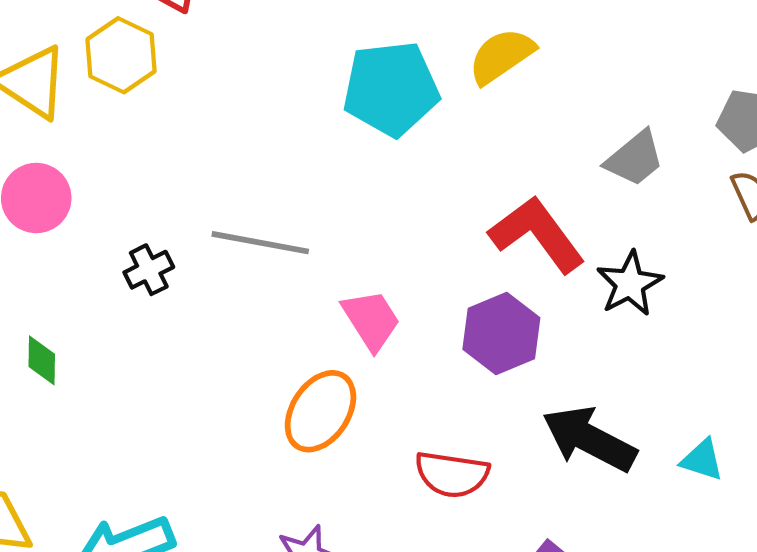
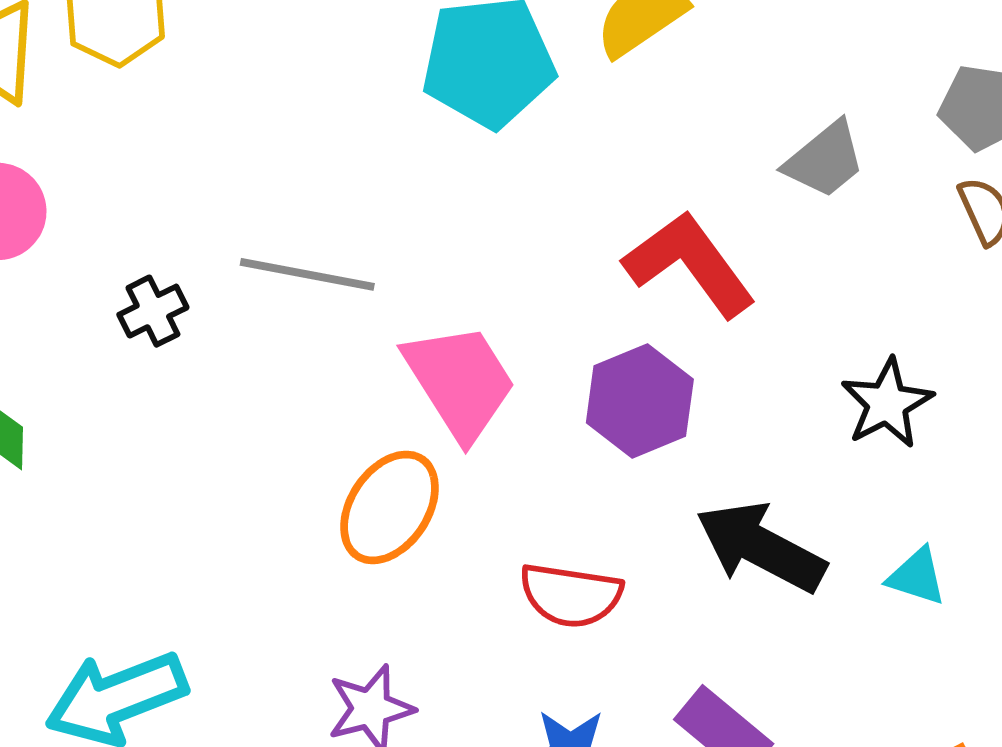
black star: (630, 284) -> (887, 403), moved
pink trapezoid: (371, 320) -> (460, 382), size x1.4

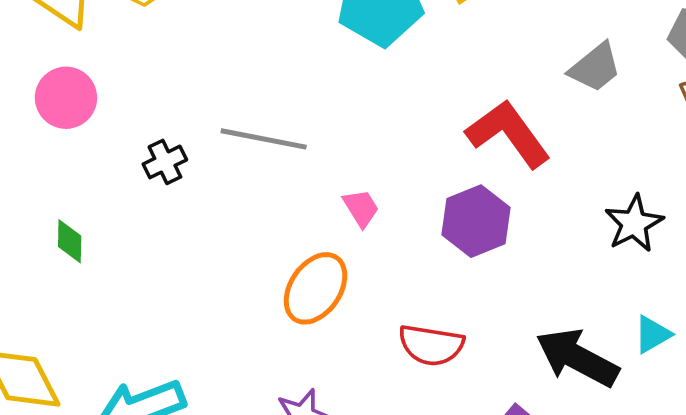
pink trapezoid: (460, 382) -> (361, 208), size x0.5
black arrow: (761, 547) -> (577, 358), moved
cyan triangle: (917, 577) -> (652, 334), turned -48

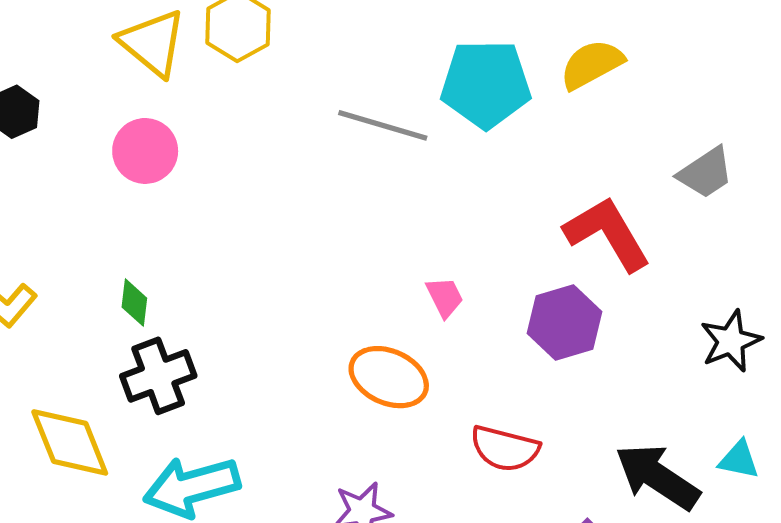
gray line: (264, 139) -> (383, 125), moved
black cross: (165, 162) -> (158, 376), moved, size x1.6
orange ellipse: (316, 288) -> (389, 377), turned 74
cyan triangle: (652, 334) -> (739, 460), turned 36

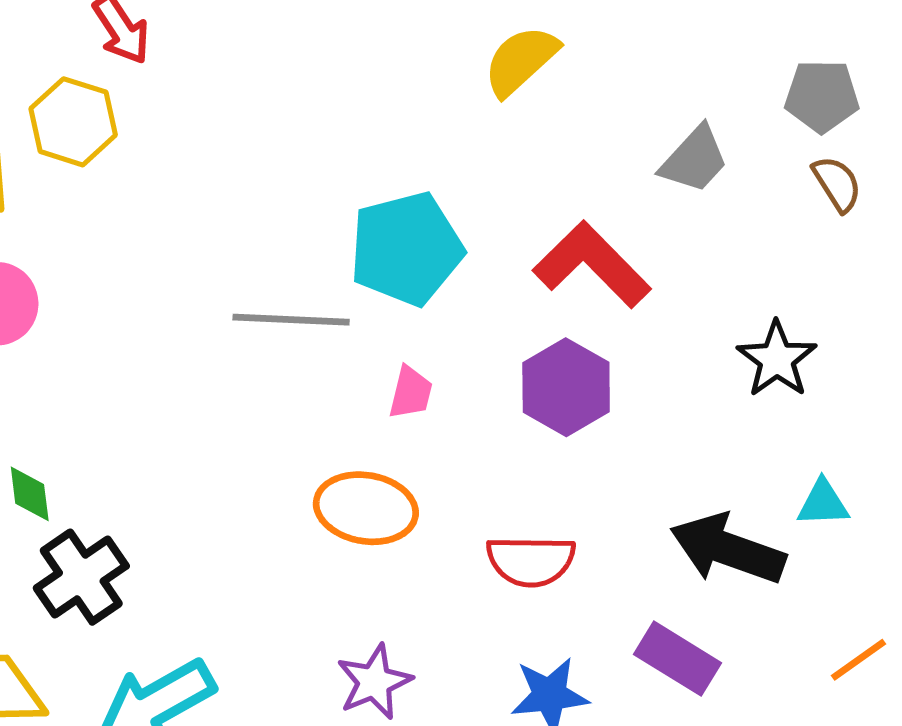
cyan pentagon: (486, 84) -> (406, 249), moved
gray line: (383, 125) -> (291, 320), moved
pink trapezoid: (445, 297) -> (411, 393), turned 54

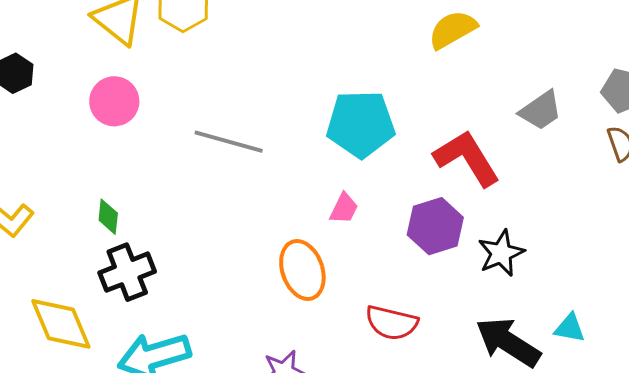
gray line: (291, 320) -> (229, 142), moved
black star: (777, 359) -> (501, 253), moved
orange ellipse: (366, 508) -> (302, 270), turned 48

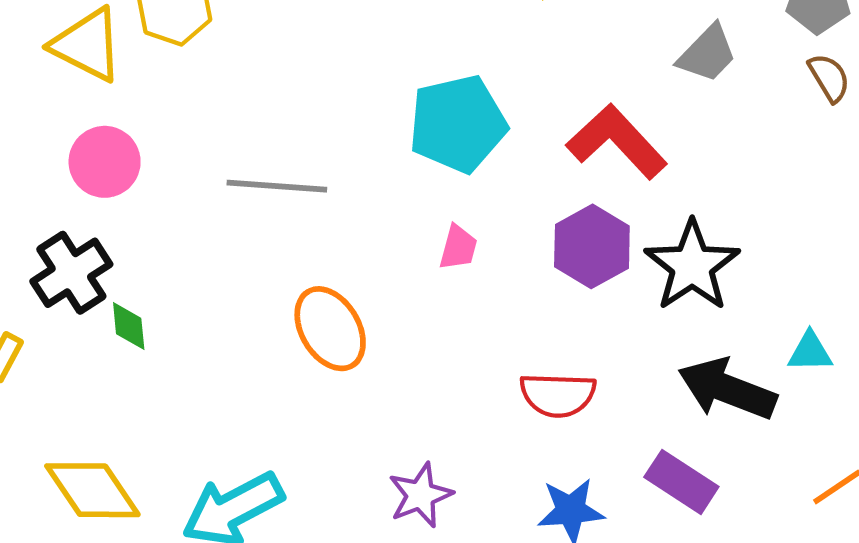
black star: (501, 253) -> (692, 266), size x1.4
orange ellipse: (302, 270) -> (330, 329), moved
black cross: (127, 272) -> (71, 273), moved

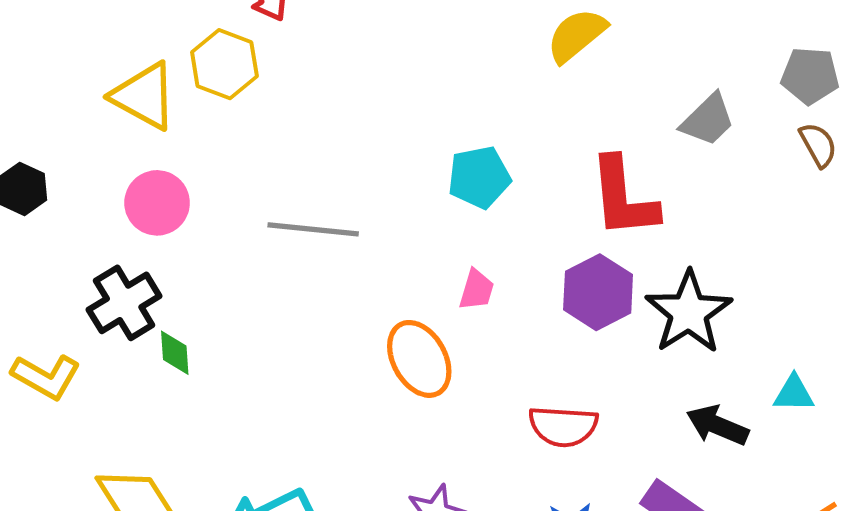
cyan pentagon: (458, 124) -> (479, 177), size x0.7
red L-shape: (617, 142) -> (623, 198), turned -144
orange ellipse: (330, 329) -> (419, 359), moved
black arrow: (727, 389) -> (717, 425), size x0.7

